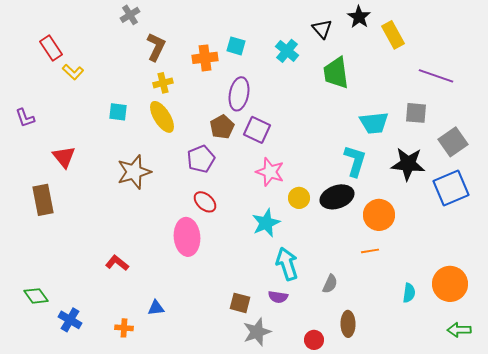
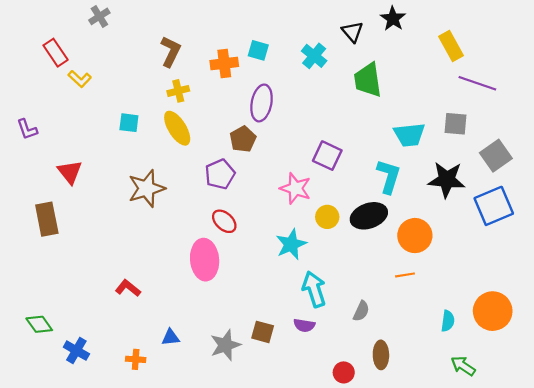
gray cross: (130, 15) -> (99, 16), moved
yellow rectangle: (393, 35) -> (451, 46), moved
purple square: (257, 130) -> (327, 156), moved
green arrow: (459, 330) -> (463, 366), moved, turned 35
gray star: (257, 332) -> (225, 345), moved

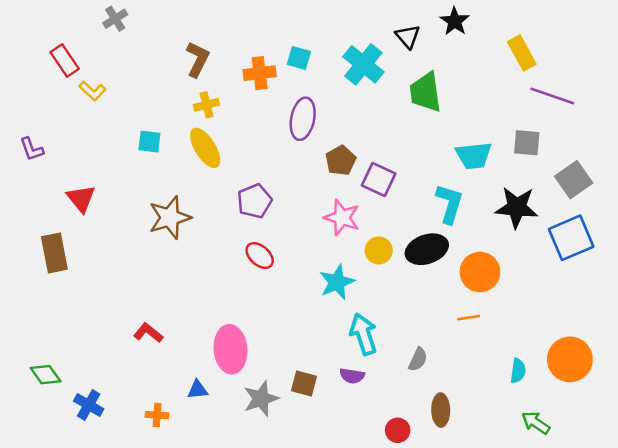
cyan cross: (314, 56) -> (363, 64), size x1.4
brown pentagon: (243, 139) -> (341, 161), moved
pink ellipse: (205, 260) -> (230, 349), moved

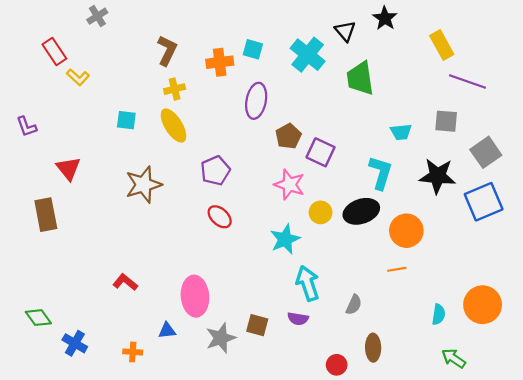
cyan trapezoid: (474, 155) -> (401, 132), size x0.7

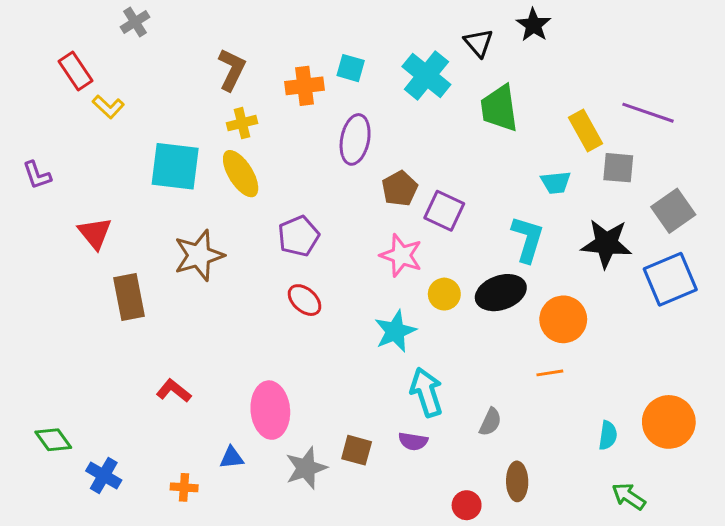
yellow rectangle: (442, 45) -> (586, 131), moved
cyan square: (126, 120) -> (175, 166), size x1.8
brown rectangle: (46, 215) -> (129, 297), moved

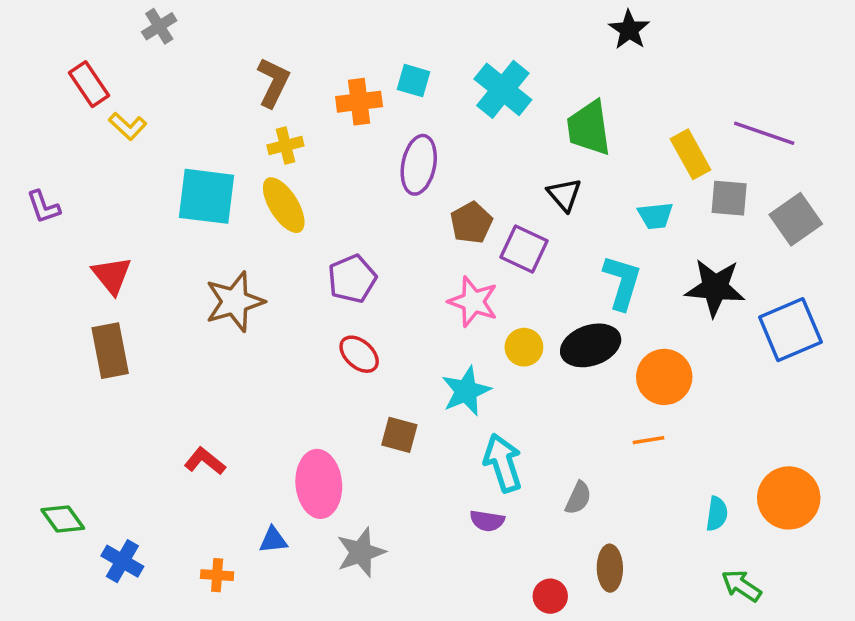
black triangle: (478, 43) -> (564, 195), moved
gray square: (673, 211) -> (796, 219), moved
brown rectangle: (129, 297) -> (110, 351), moved
brown square: (357, 450) -> (399, 435), moved

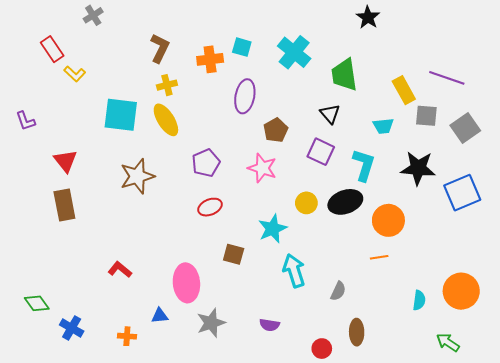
purple square: (524, 249) -> (321, 152), moved
pink star: (473, 302) -> (262, 168), moved
red ellipse: (359, 354) -> (210, 207), turned -65
purple semicircle: (487, 521) -> (269, 325), moved
green arrow: (741, 586) -> (448, 342), moved

